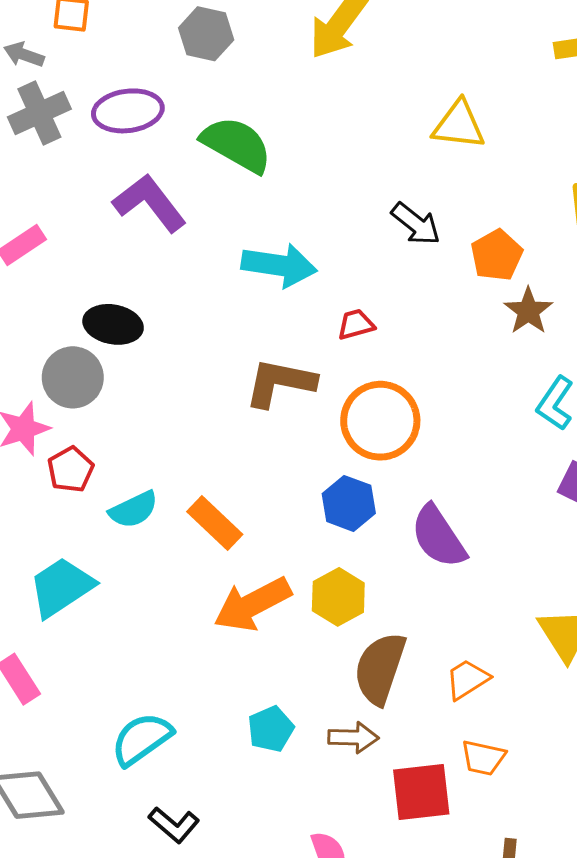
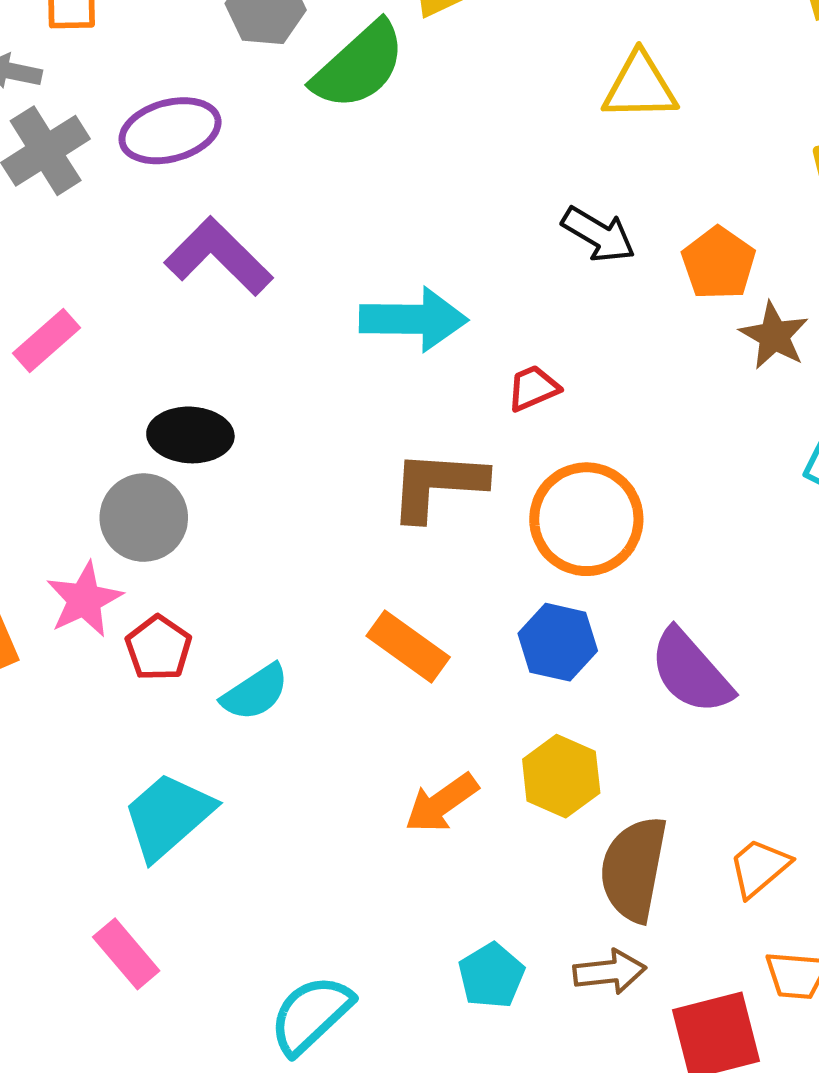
green semicircle: (237, 145) -> (359, 66), moved, turned 116
orange rectangle: (215, 523) -> (408, 646), moved
orange arrow: (253, 604) -> (441, 803), size x0.7

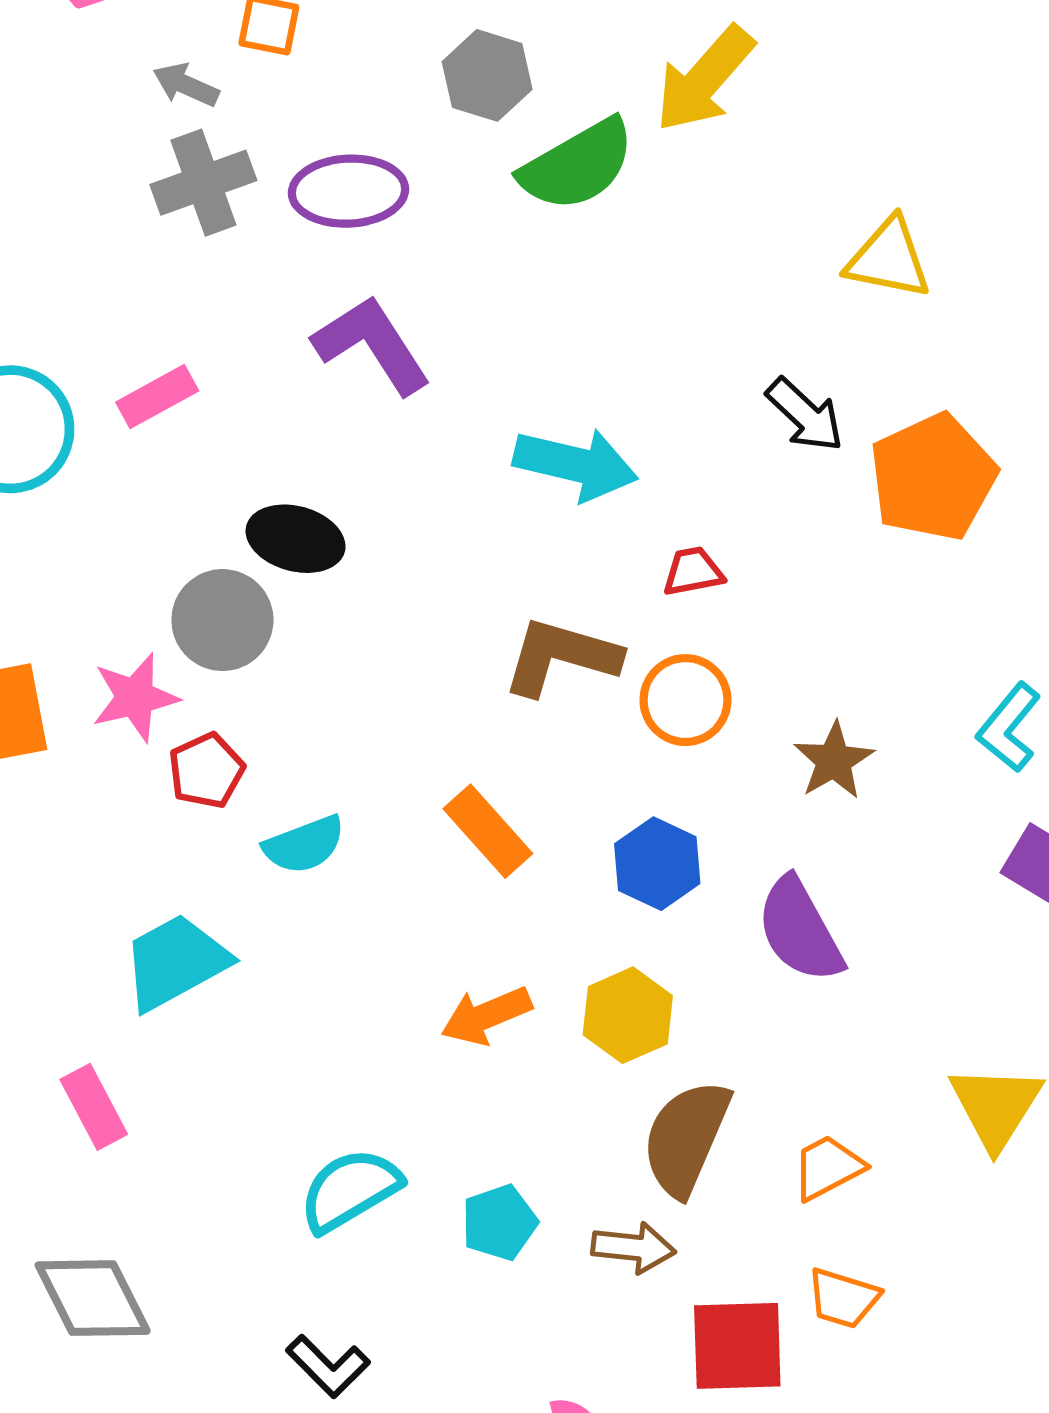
orange pentagon: (719, 263) -> (933, 477), size x1.5
brown star: (774, 336) -> (834, 761), moved
orange circle: (586, 519) -> (685, 700), moved, size x0.7
cyan semicircle: (311, 1015) -> (350, 1190), moved

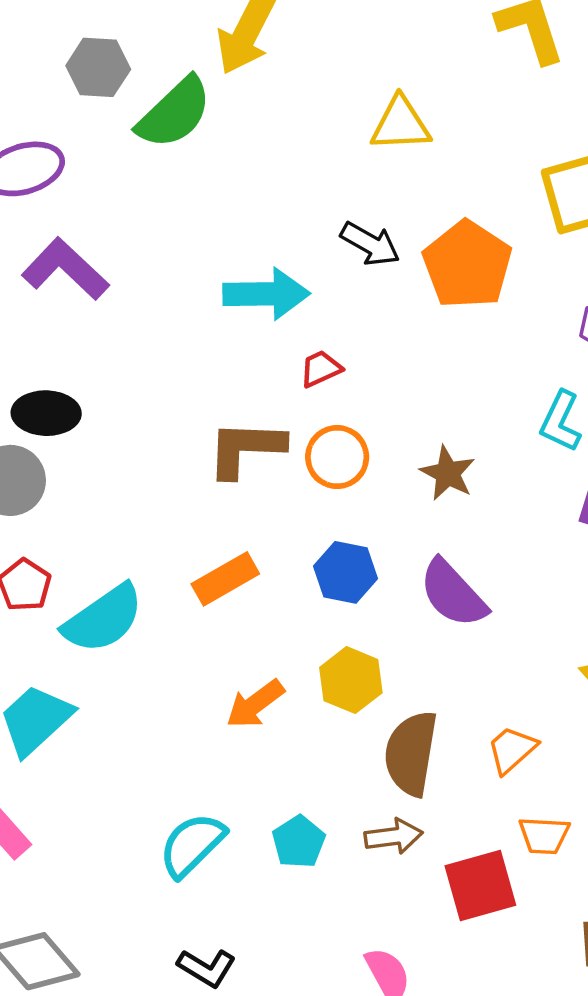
cyan arrow: (576, 464) -> (266, 294), moved
orange rectangle: (488, 831) -> (225, 579), turned -64
cyan semicircle: (304, 845) -> (103, 619), size x1.5

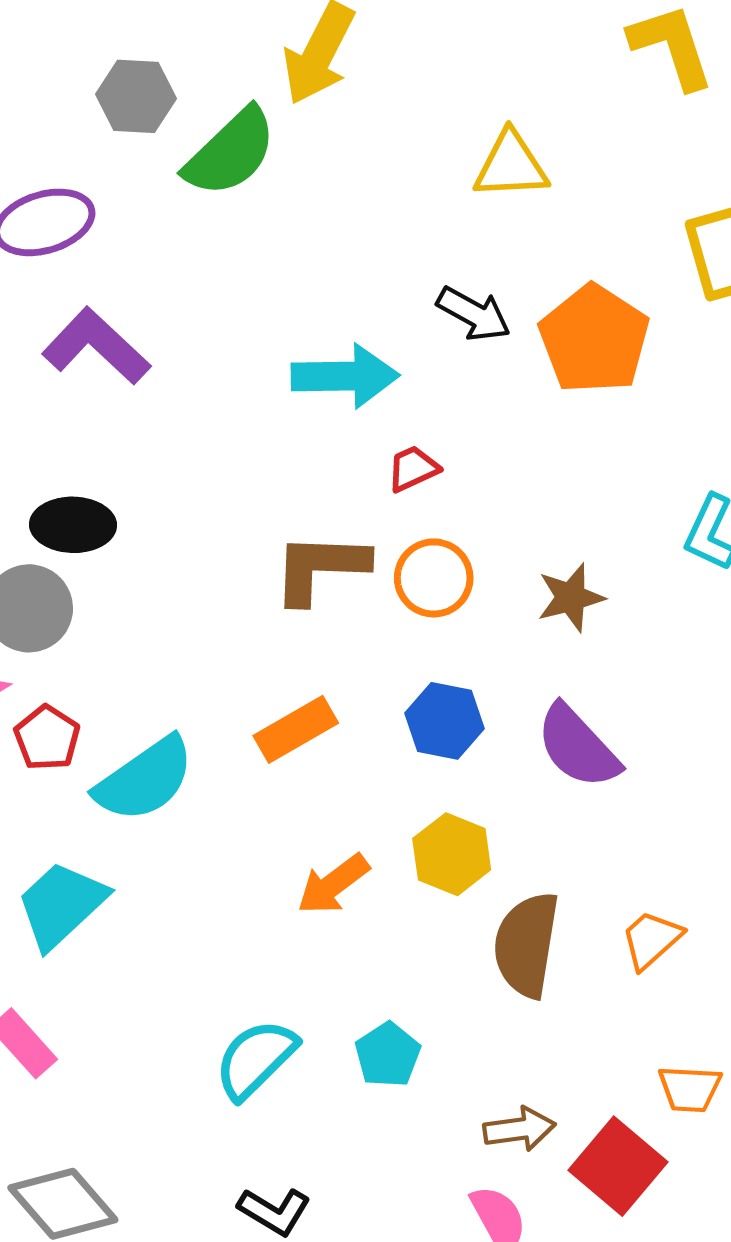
brown star: (448, 473) -> (571, 598), turned 30
orange trapezoid: (544, 835) -> (690, 1089), moved
brown arrow: (394, 836) -> (519, 1129), moved
red square: (480, 886) -> (618, 1166), moved, turned -34

